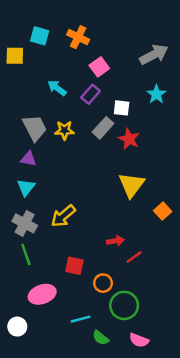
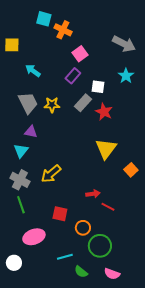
cyan square: (40, 36) -> (44, 19), moved
gray arrow: (154, 54) -> (124, 44), turned 55
cyan arrow: (57, 88) -> (33, 71), moved
purple triangle: (28, 159) -> (31, 132), moved
red line: (134, 257) -> (108, 207), turned 64

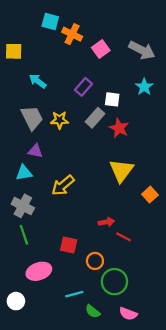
pink square: (80, 54) -> (101, 49), moved
cyan triangle: (21, 151) -> (24, 173), turned 42
yellow arrow: (51, 174) -> (63, 185), moved

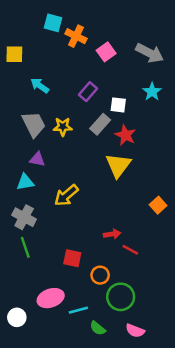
yellow triangle: (121, 170) -> (118, 165), moved
pink ellipse: (39, 271) -> (51, 298), moved

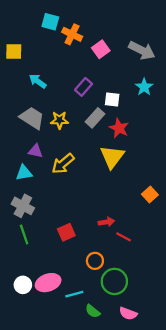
gray trapezoid: (34, 124) -> (32, 118), turned -30
yellow arrow: (66, 195) -> (63, 164), moved
red square: (72, 258) -> (66, 232), moved, turned -36
white circle: (17, 317) -> (23, 285), moved

